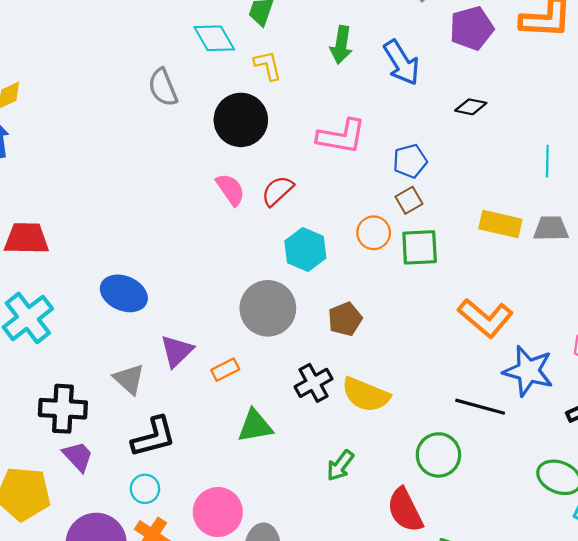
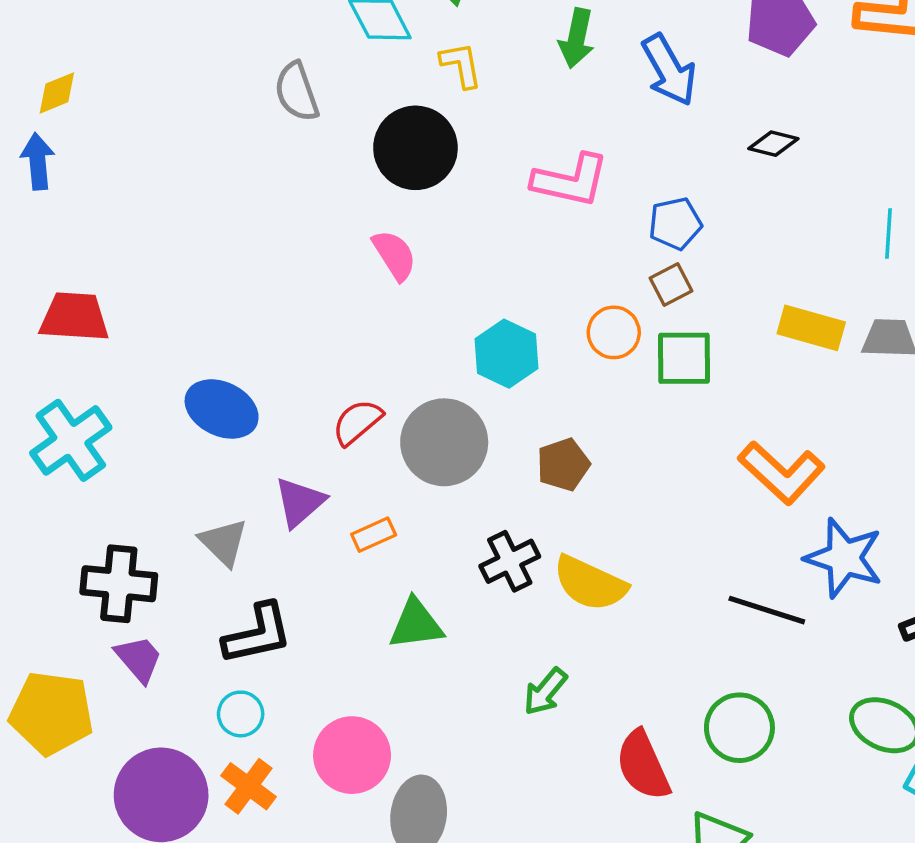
red semicircle: (277, 191) -> (357, 422), moved
green circle: (438, 455) -> (739, 728), moved

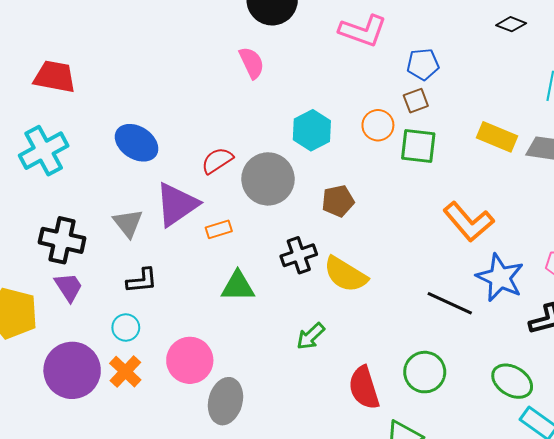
black diamond: (773, 144) -> (511, 24), moved
purple triangle: (300, 502) -> (177, 204), size x1.4
black L-shape: (258, 634) -> (142, 281), size x0.7

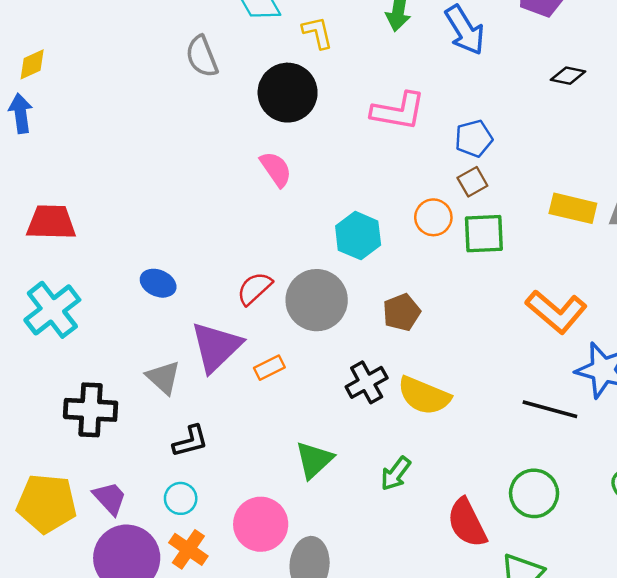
blue ellipse: (137, 143) -> (158, 283), size x0.7
green triangle: (238, 286) -> (314, 460), moved, turned -33
purple trapezoid: (69, 287) -> (110, 498), moved

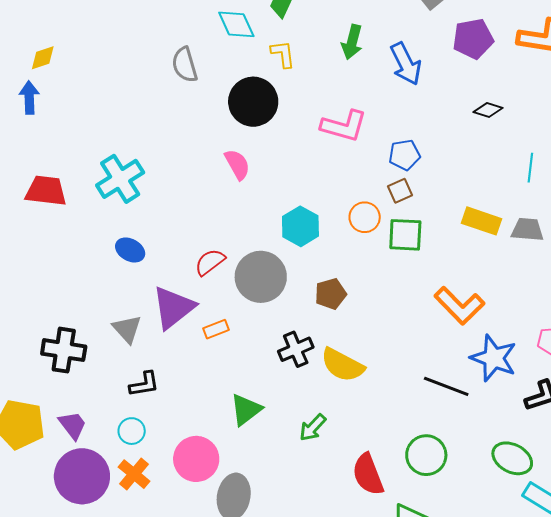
cyan cross: (52, 310) -> (120, 179), moved

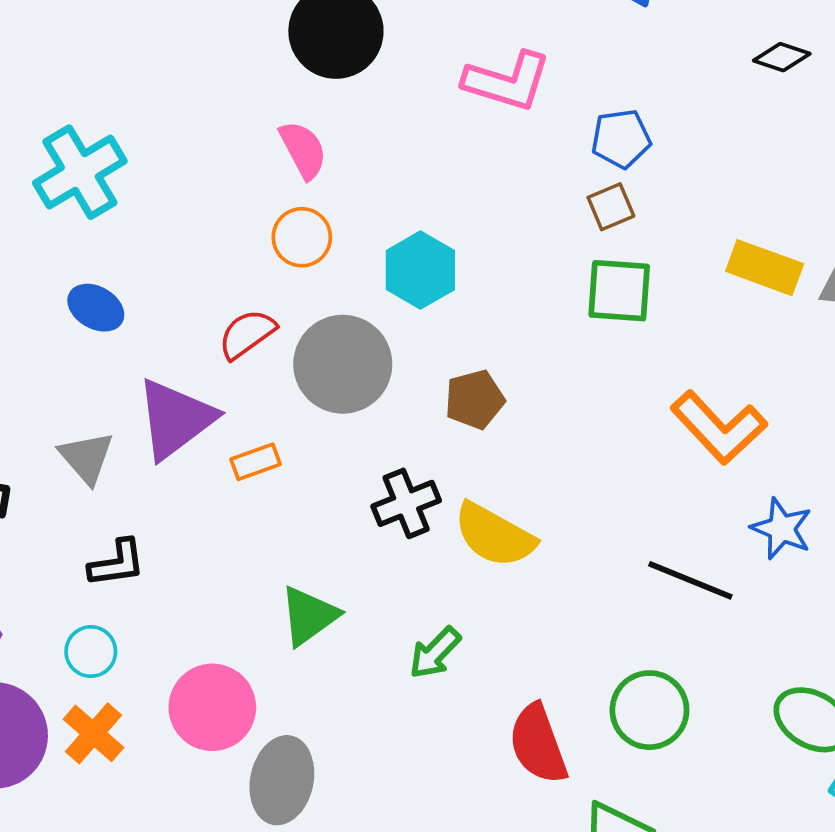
orange circle: (365, 217) -> (302, 237), moved
blue star: (494, 358) -> (782, 529), size x0.7

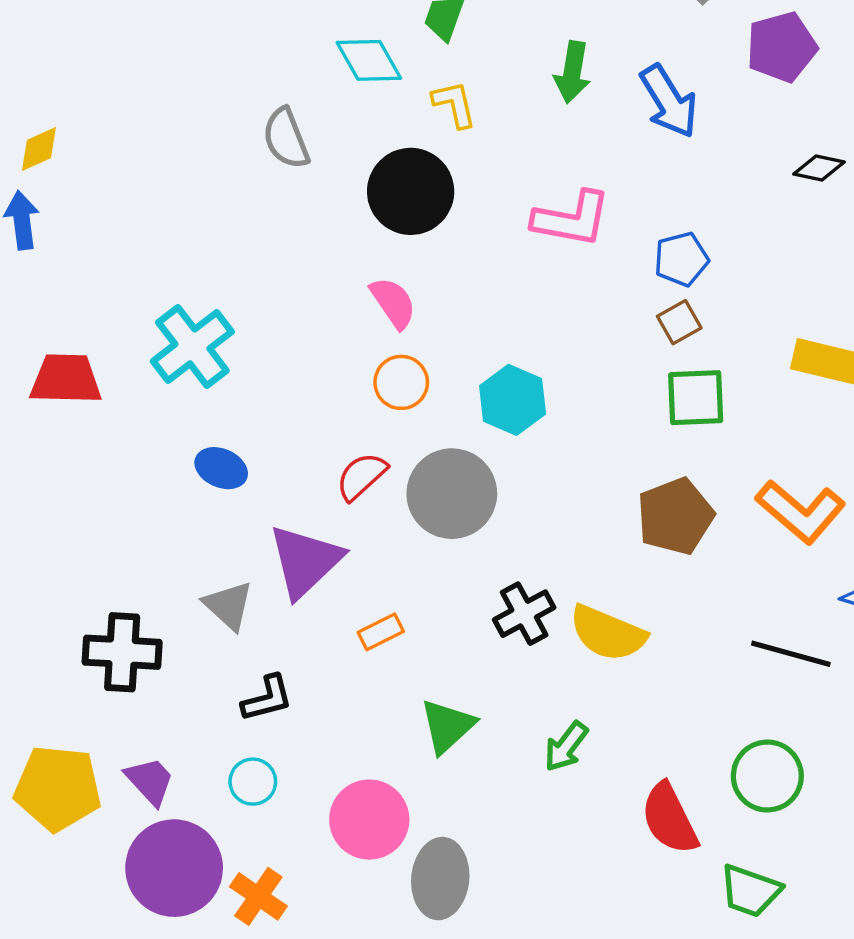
brown pentagon: (475, 399) -> (675, 516), moved, size x1.4
orange rectangle: (256, 462) -> (381, 632), moved
orange cross: (94, 733) -> (258, 896), moved

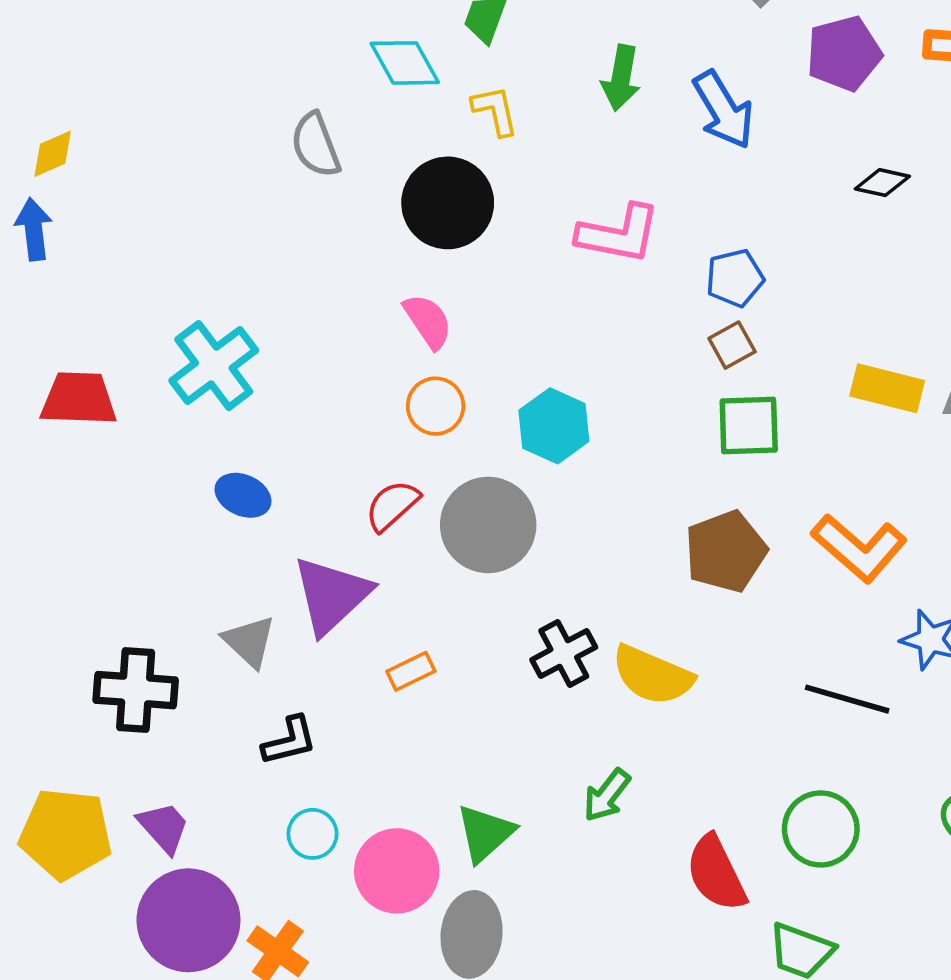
green triangle: (447, 726) -> (485, 833), moved
cyan circle: (253, 782) -> (312, 834), moved

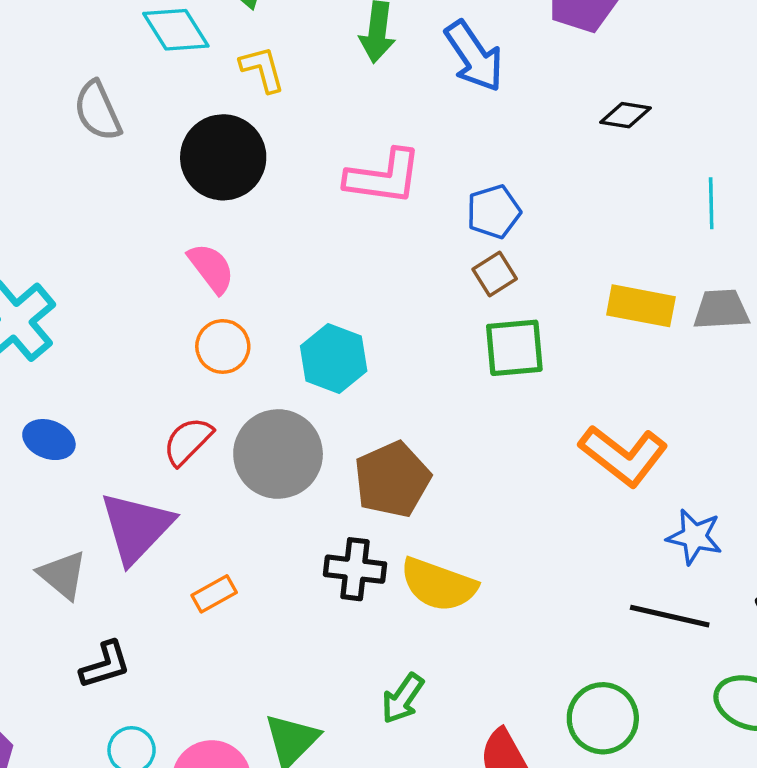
brown pentagon: (726, 551) -> (392, 479), moved
black cross: (564, 653) -> (355, 569), turned 38
black line: (847, 699) -> (670, 616), moved

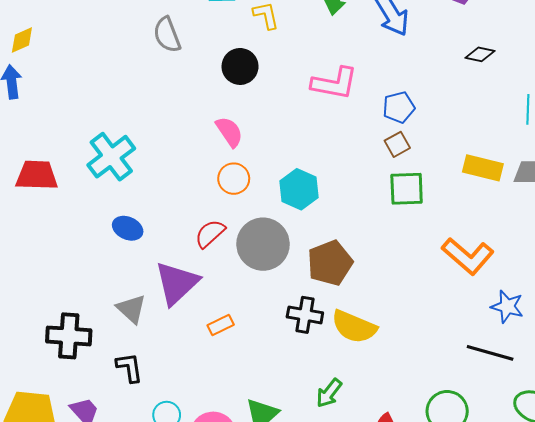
black circle: (223, 157) -> (240, 66), size x0.7
black L-shape: (105, 665) -> (129, 367), moved, turned -84

